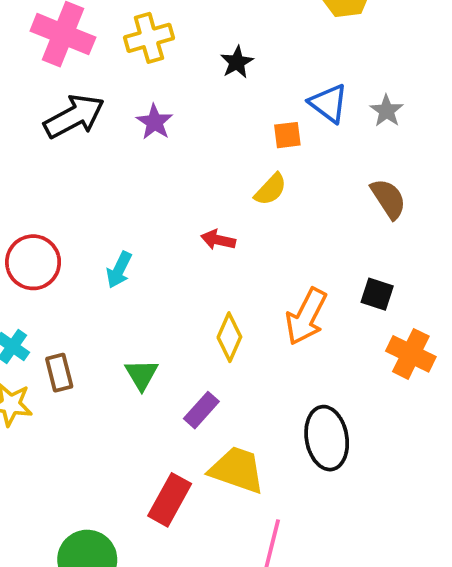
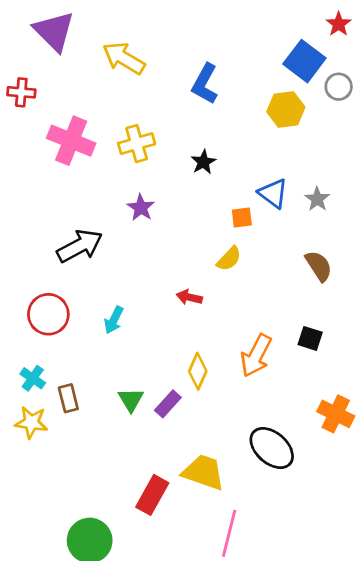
black arrow: (74, 116) -> (80, 246), moved
orange cross: (411, 354) -> (336, 414), moved
purple rectangle: (201, 410) -> (168, 404), moved
black ellipse: (327, 438) -> (272, 448), turned -39

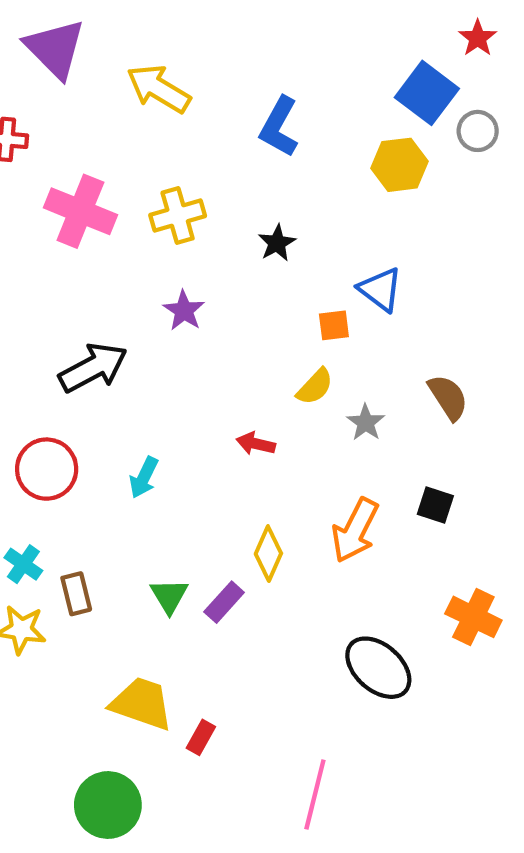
gray star: (317, 199) -> (366, 423), moved
yellow trapezoid: (203, 472) -> (142, 704), moved
red rectangle: (152, 495) -> (201, 737), size x0.6

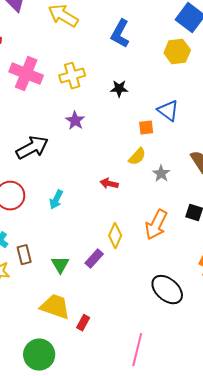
black star: (277, 243) -> (119, 89), turned 30
green triangle: (169, 596) -> (60, 265), moved

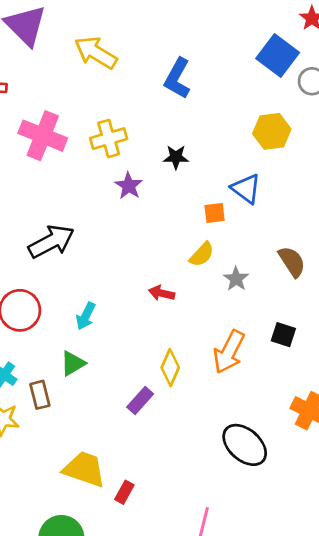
yellow hexagon: (177, 52) -> (272, 131), moved
purple star: (75, 121) -> (129, 186), moved
green triangle: (60, 265) -> (73, 363), moved, turned 30

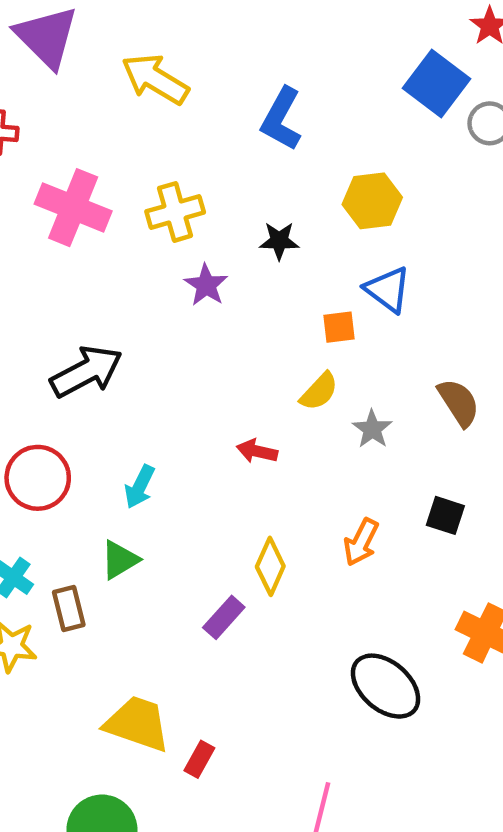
yellow hexagon: (272, 131) -> (372, 201), moved
orange arrow: (229, 352) -> (361, 542), size x0.7

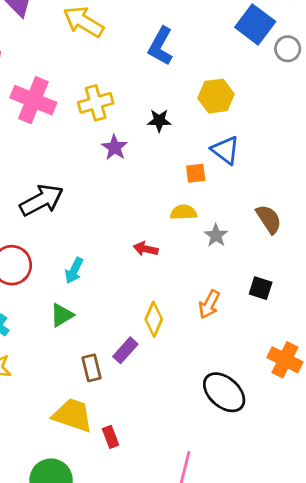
yellow semicircle: (319, 391) -> (184, 212), turned -135
brown rectangle: (69, 609) -> (92, 368), moved
red rectangle: (199, 759) -> (110, 437), turned -50

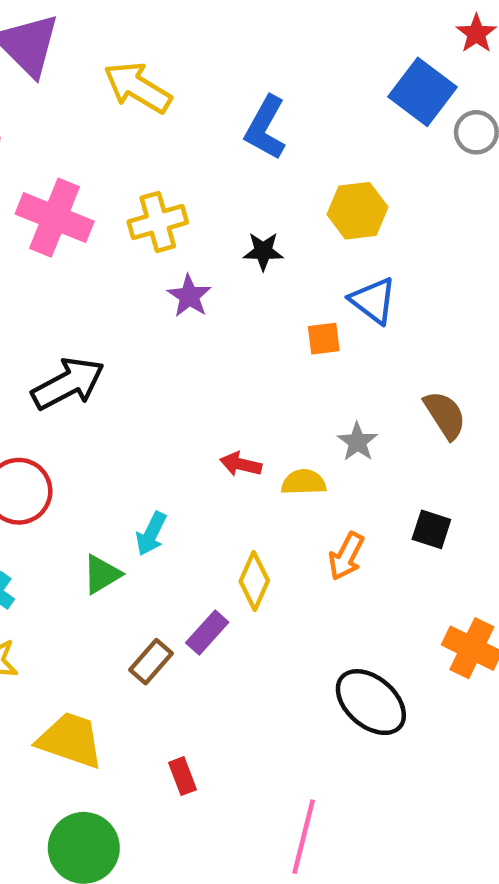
yellow semicircle: (184, 212) -> (304, 482), moved
cyan arrow: (74, 271) -> (151, 534), moved
brown rectangle: (92, 368) -> (151, 662), turned 55
yellow trapezoid: (73, 415) -> (70, 740), moved

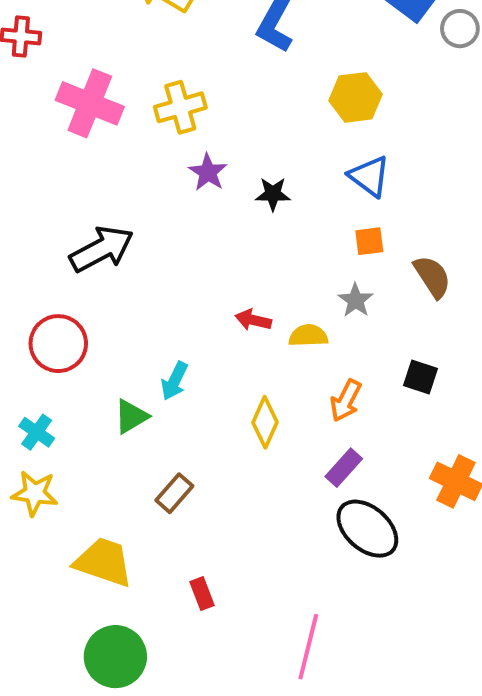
black star: (263, 251) -> (273, 194), moved
orange square: (324, 339) -> (369, 241), moved
purple rectangle: (207, 633) -> (344, 468), moved

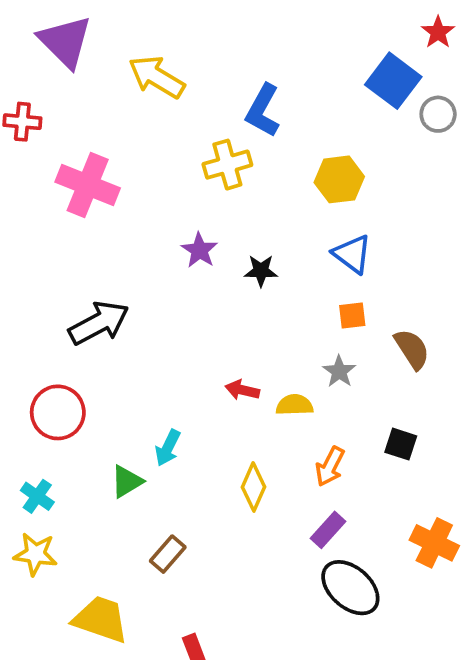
yellow cross: (180, 107) -> (227, 165), moved

